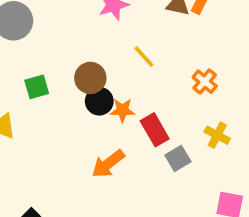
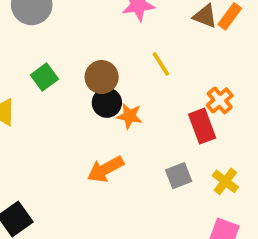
green square: (37, 87) -> (44, 77), turned -30
red rectangle: (155, 130) -> (202, 126), moved
yellow cross: (217, 135) -> (225, 181), moved

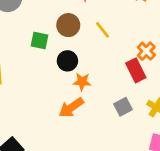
green square: (44, 77) -> (39, 41), moved, turned -36
brown circle: (102, 77) -> (68, 25), moved
orange star: (129, 116) -> (82, 82), moved

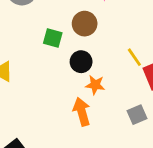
yellow line: (103, 30) -> (134, 57), moved
orange arrow: (71, 108) -> (82, 112), turned 105

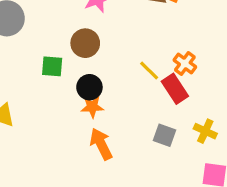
orange star: (95, 85) -> (92, 107), moved
gray square: (137, 115) -> (164, 135), turned -36

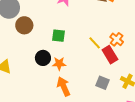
brown circle: (85, 43) -> (24, 25), moved
green square: (52, 66) -> (59, 36), moved
black circle: (89, 87) -> (43, 58), moved

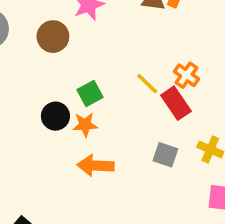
brown circle: (24, 25) -> (53, 37), moved
green square: (59, 36) -> (90, 93), moved, turned -32
orange arrow: (64, 87) -> (96, 166), turned -60

